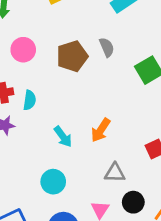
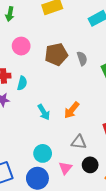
gray semicircle: (107, 47) -> (82, 59), moved
cyan circle: (53, 182) -> (43, 153), moved

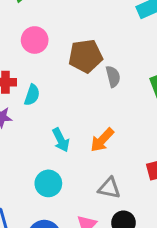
gray semicircle: (82, 59) -> (113, 77), moved
cyan circle: (43, 153) -> (48, 183), moved

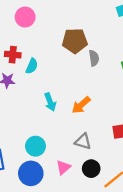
pink circle: (35, 40) -> (25, 17), moved
cyan circle: (48, 183) -> (35, 146), moved

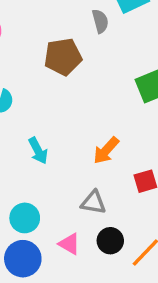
gray semicircle: (94, 58) -> (100, 21), moved
orange arrow: (81, 105) -> (106, 150), moved
pink triangle: (63, 167) -> (69, 244), turned -42

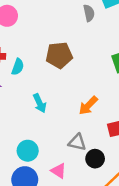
brown pentagon: (63, 57) -> (59, 55), moved
black circle: (110, 241) -> (95, 159), moved

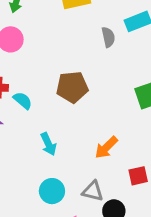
cyan semicircle: (18, 67) -> (23, 100), turned -70
cyan circle: (28, 151) -> (52, 191), moved

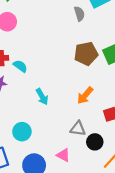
brown pentagon: (72, 87) -> (86, 54), moved
cyan circle: (52, 191) -> (22, 132), moved

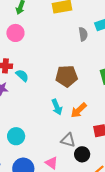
brown pentagon: (86, 54) -> (67, 76), moved
cyan arrow: (42, 97) -> (57, 107), moved

